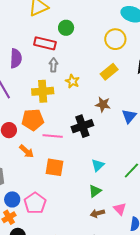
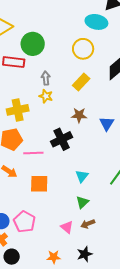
green circle: (66, 28) -> (33, 44), size x1.5
gray arrow: (53, 65) -> (46, 78), moved
pink triangle: (120, 209) -> (67, 227), moved

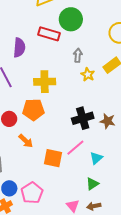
yellow star: (46, 96) -> (88, 75), moved
brown star: (79, 115) -> (108, 121), moved
pink line: (33, 153) -> (75, 148), moved, turned -48

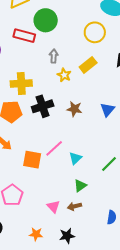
black cross: (83, 118) -> (43, 106), moved
brown star: (108, 121) -> (74, 109), moved
green triangle: (92, 184) -> (80, 186), moved

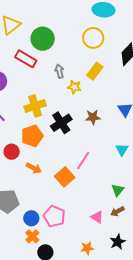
red rectangle: (24, 36) -> (26, 59), turned 30
cyan triangle: (75, 158) -> (122, 150), moved
orange square: (32, 160) -> (65, 177), turned -36

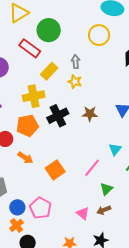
gray arrow: (59, 71) -> (76, 62), moved
yellow rectangle: (95, 71) -> (49, 71), moved
pink line: (83, 161) -> (92, 168), moved

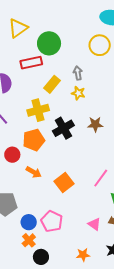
red rectangle: (30, 48) -> (31, 63), turned -45

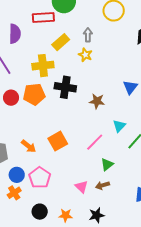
brown star: (95, 124) -> (97, 101), moved
black cross: (63, 128) -> (65, 87), turned 30
red circle: (12, 155) -> (11, 98), moved
orange arrow: (34, 172) -> (29, 146), moved
black circle: (41, 257) -> (40, 212), moved

